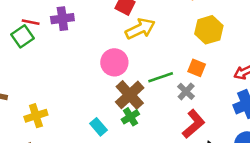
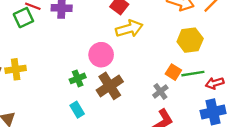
green line: (161, 77) -> (193, 74), moved
yellow cross: (36, 116) -> (16, 69), moved
green cross: (130, 117) -> (78, 78), moved

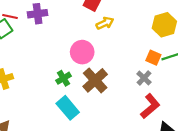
yellow arrow: (129, 29) -> (105, 23), size x0.7
cyan rectangle: (77, 110) -> (68, 108), size x1.5

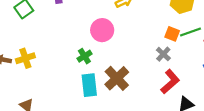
brown cross: (95, 80) -> (117, 78), moved
cyan rectangle: (68, 108) -> (89, 85), turned 35

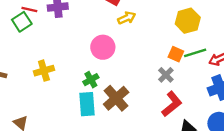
green cross: (84, 56) -> (91, 80), moved
yellow cross: (25, 58) -> (44, 71), moved

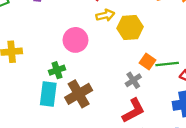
yellow hexagon: (188, 21) -> (130, 28), moved

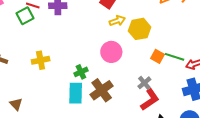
pink circle: (75, 40) -> (111, 52), moved
green line: (167, 64) -> (175, 57), turned 30
gray cross: (133, 80) -> (144, 83), moved

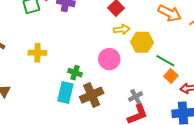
orange square: (157, 56) -> (171, 76), moved
green line: (175, 57) -> (165, 61), moved
green cross: (81, 72) -> (75, 73), turned 32

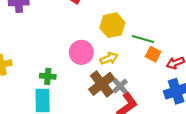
yellow arrow: (122, 29) -> (109, 58), moved
brown cross: (92, 95) -> (102, 84), moved

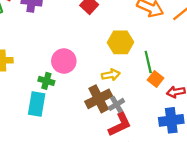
green line: (143, 39) -> (148, 62), turned 50
pink circle: (81, 52) -> (64, 61), moved

